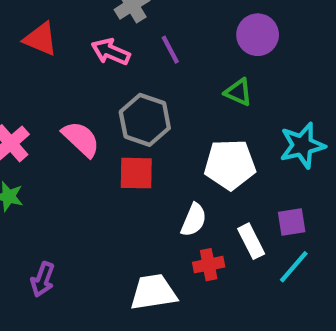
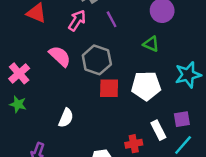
pink arrow: (111, 52) -> (77, 20), turned 100
pink semicircle: (81, 139) -> (60, 56), moved
red square: (136, 173) -> (109, 88), moved
white semicircle: (194, 220) -> (66, 118), moved

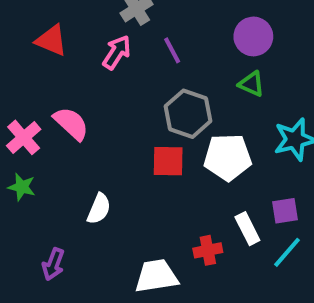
green triangle: (151, 44) -> (251, 84), moved
pink semicircle: (60, 56) -> (71, 124), moved
gray hexagon: (97, 60) -> (188, 114), moved

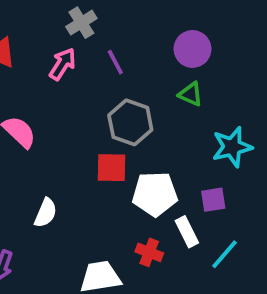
white pentagon: (228, 157) -> (155, 194), moved
purple square: (285, 211) -> (213, 200), moved
red cross: (208, 250) -> (149, 252), turned 32

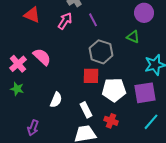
purple circle: (193, 49) -> (144, 13), moved
purple square: (213, 200) -> (145, 93), size x1.6
white rectangle: (187, 232) -> (86, 110), moved

